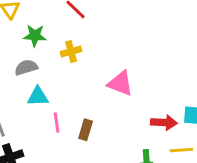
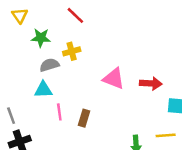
gray semicircle: (26, 67) -> (49, 65), moved
red arrow: (164, 123) -> (151, 83), moved

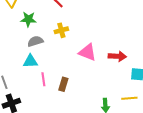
yellow cross: (72, 51) -> (61, 30), moved

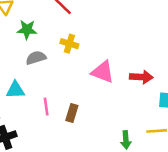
yellow cross: (61, 30) -> (69, 44), turned 32
cyan triangle: (30, 61) -> (15, 90), moved

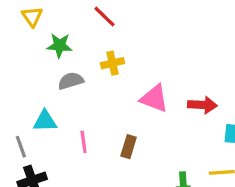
yellow cross: (69, 44) -> (112, 63), turned -30
brown rectangle: (72, 113) -> (129, 147), moved

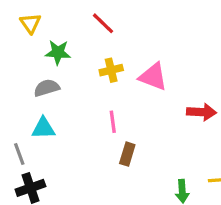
gray semicircle: (71, 81) -> (47, 88), moved
pink triangle: (154, 98) -> (153, 77), moved
pink line: (84, 142) -> (113, 122), moved

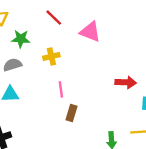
yellow cross: (111, 70) -> (51, 56), moved
pink triangle: (153, 77) -> (90, 32), moved

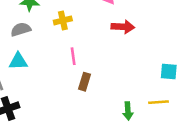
red arrow: (126, 82) -> (123, 27), moved

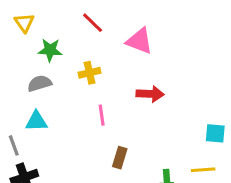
red arrow: (123, 27) -> (150, 94), moved
brown rectangle: (85, 82) -> (120, 158), moved

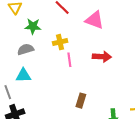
pink line: (102, 115) -> (69, 60), moved

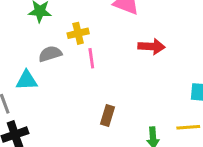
gray semicircle: (26, 49) -> (50, 54), moved
red arrow: (102, 57) -> (151, 46), moved

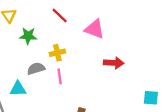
pink line: (91, 58) -> (60, 76), moved

